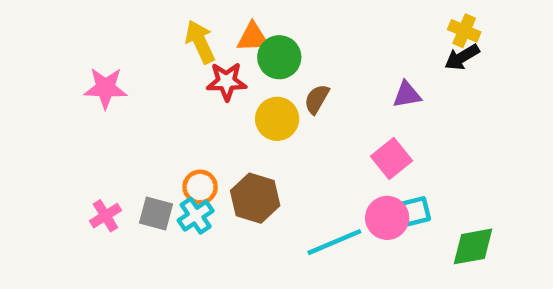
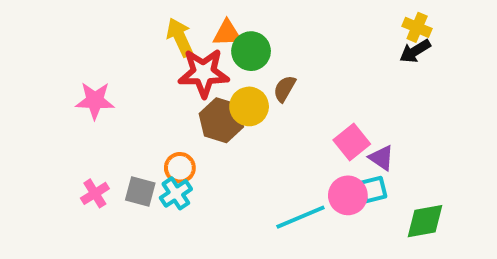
red star: (226, 81) -> (204, 73), size x1.4
pink star: (105, 88) -> (95, 101), moved
purple triangle: (407, 95) -> (381, 158), moved, turned 44
brown hexagon: (255, 198) -> (221, 120), moved

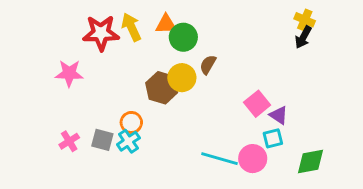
black arrow: (415, 51) -> (303, 37), turned -30
red star: (204, 73) -> (101, 33), moved
pink circle: (348, 195) -> (253, 159), moved
cyan line: (300, 217) -> (219, 159), turned 39

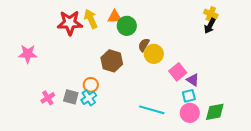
pink star: (69, 73) -> (28, 54), moved
yellow circle: (182, 78) -> (154, 54), moved
pink circle: (253, 159) -> (190, 113), moved

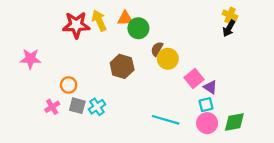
orange circle: (91, 85) -> (69, 85), moved

